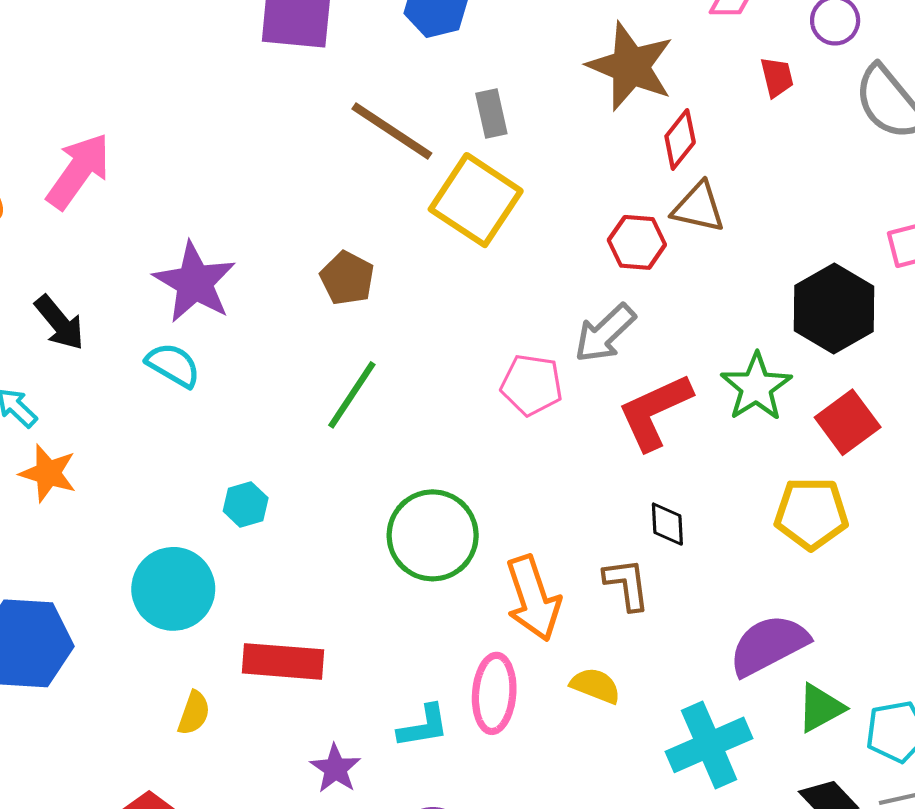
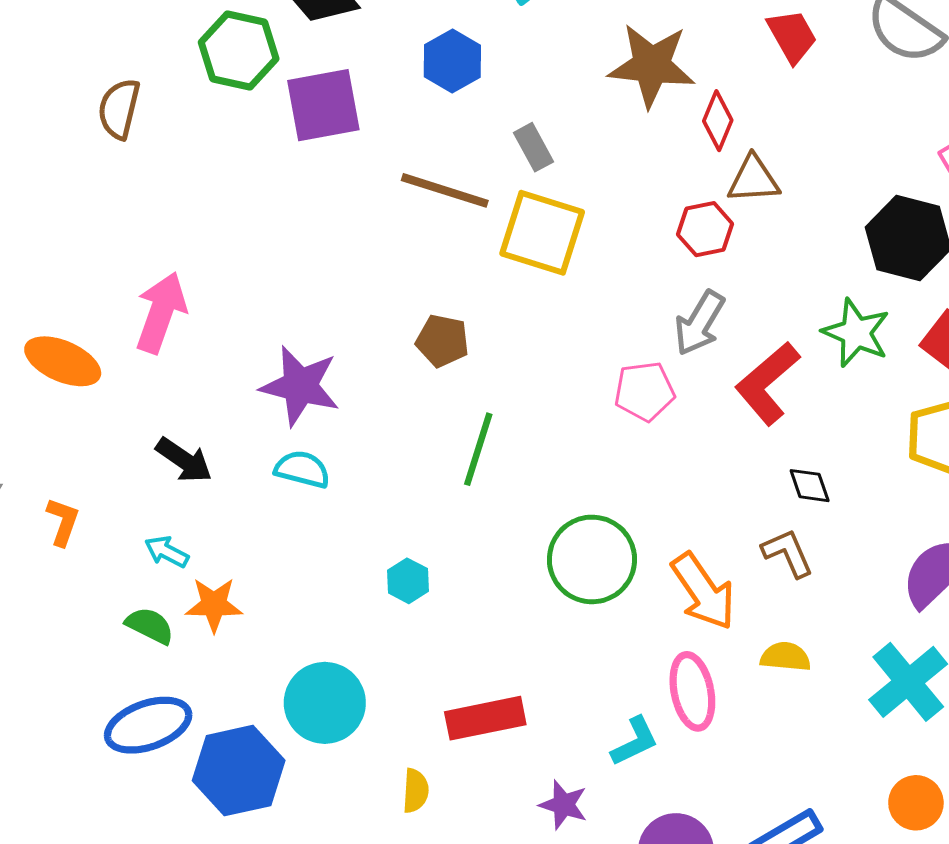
red trapezoid: (777, 77) -> (792, 36), size x1.4
cyan circle: (173, 589) -> (325, 703), moved

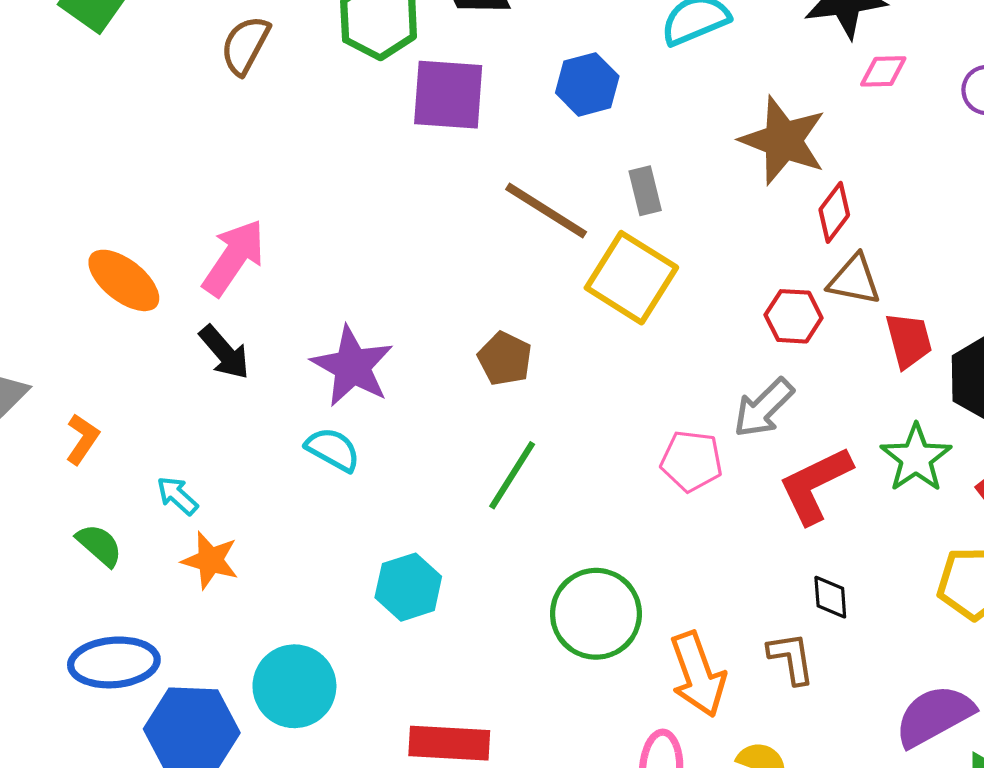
red trapezoid: (792, 36) -> (909, 340), moved
black arrow: (184, 460) -> (224, 352), moved
cyan hexagon: (408, 581) -> (408, 587), size x1.5
green semicircle: (150, 626) -> (99, 545), moved

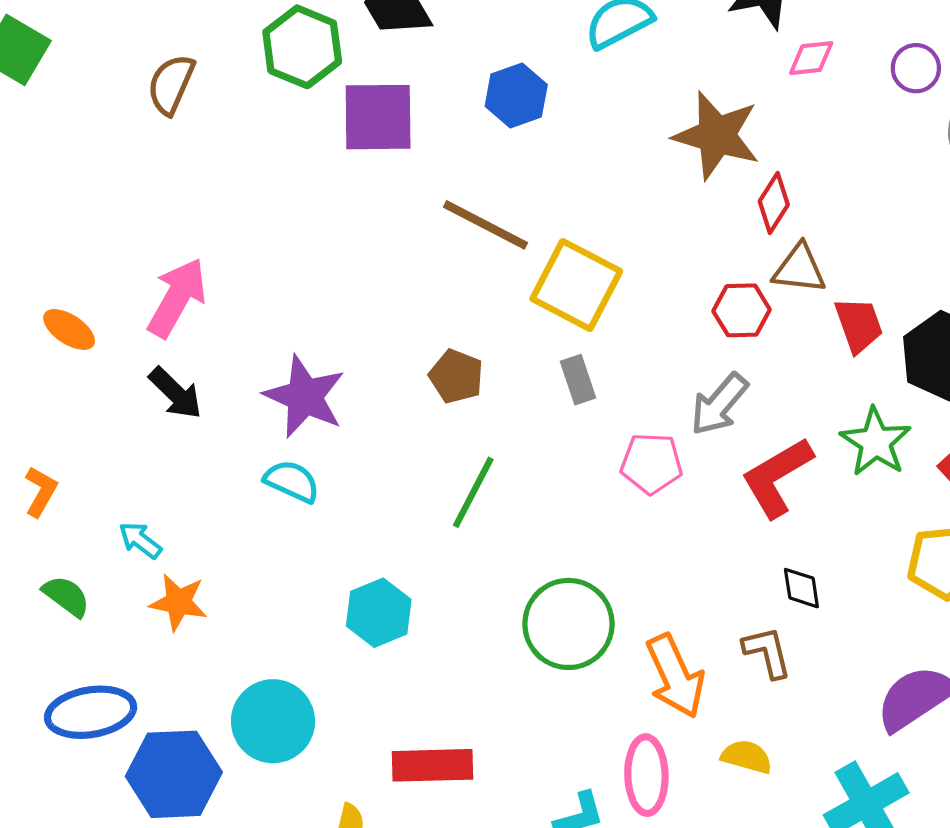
gray rectangle: (645, 191) -> (578, 380), moved
orange ellipse: (124, 280) -> (69, 329), size x0.7

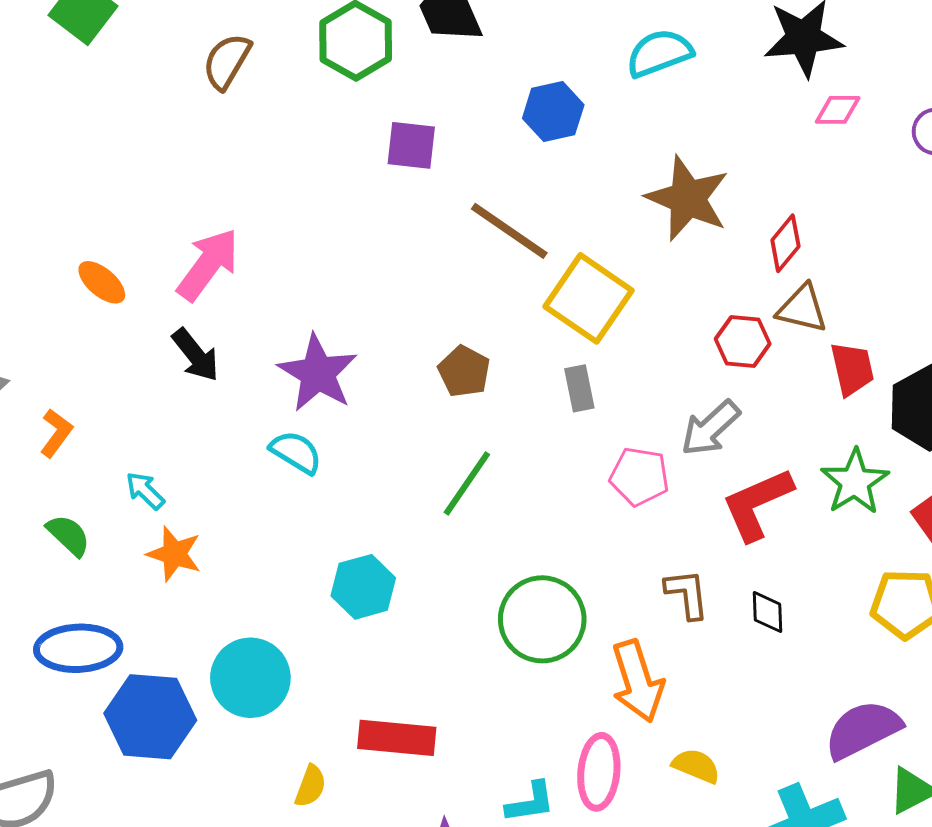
purple square: (378, 117) -> (411, 145), moved, size x0.7
brown star: (717, 135) -> (688, 198), moved
brown L-shape: (767, 652) -> (687, 594), moved

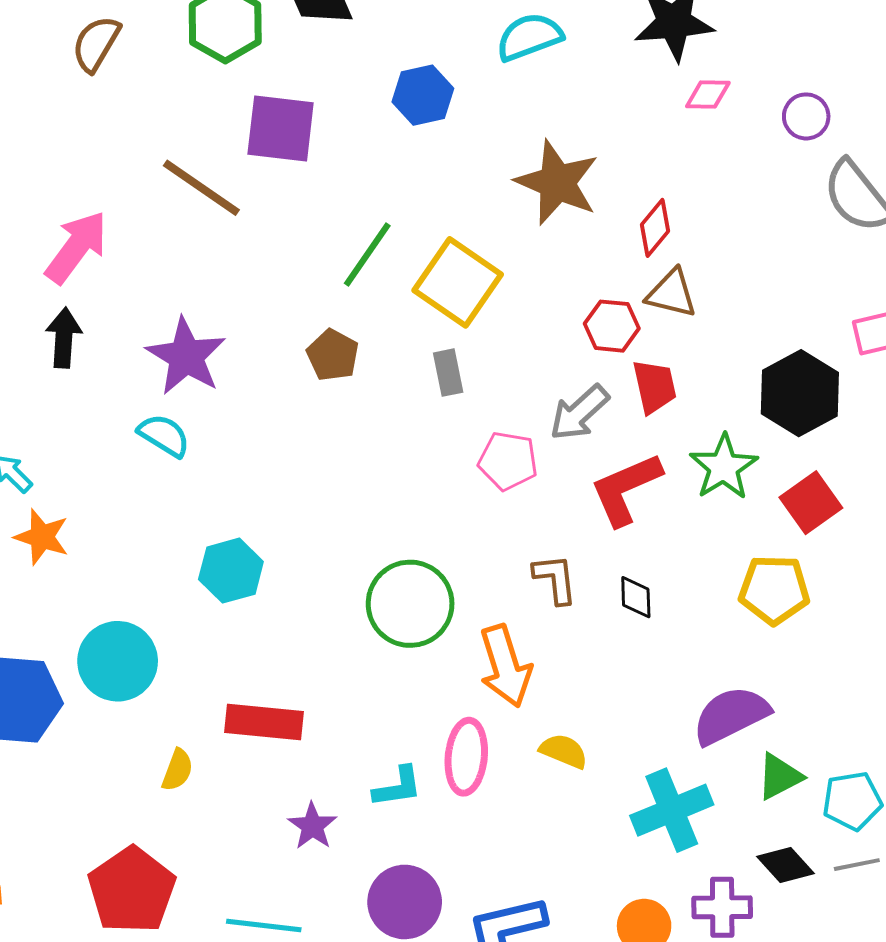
purple square: (411, 145) -> (281, 128), size x1.4
brown line: (509, 231) -> (201, 188), moved
black arrow: (196, 355) -> (64, 338), turned -138
red trapezoid: (852, 369) -> (654, 386), moved
green line: (467, 483) -> (367, 255), moved

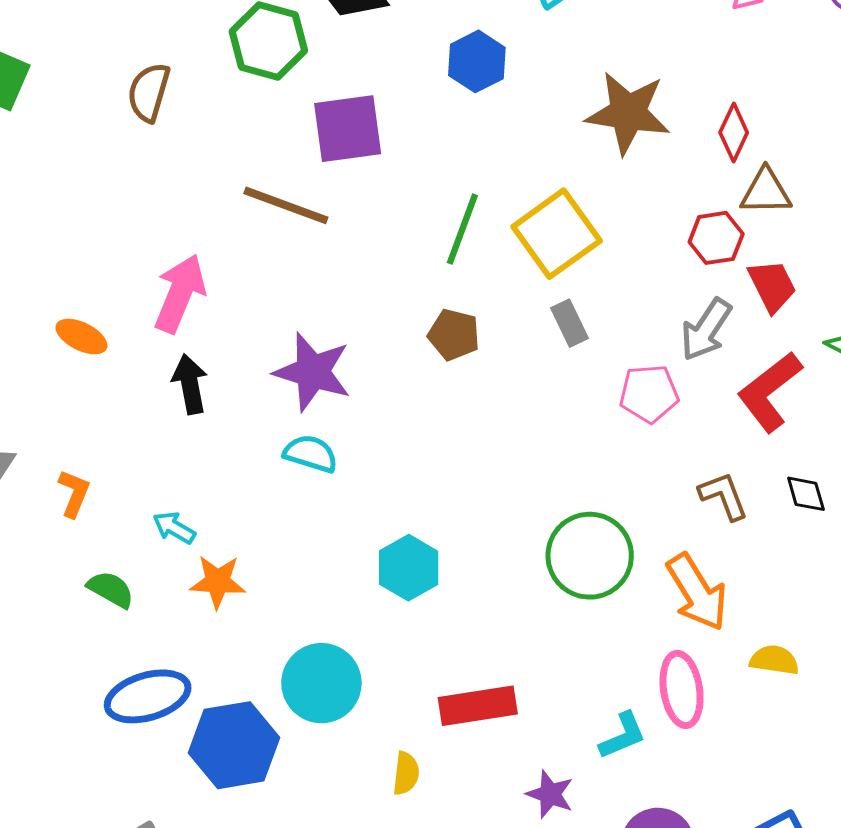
yellow square: (458, 282) -> (557, 234), turned 34

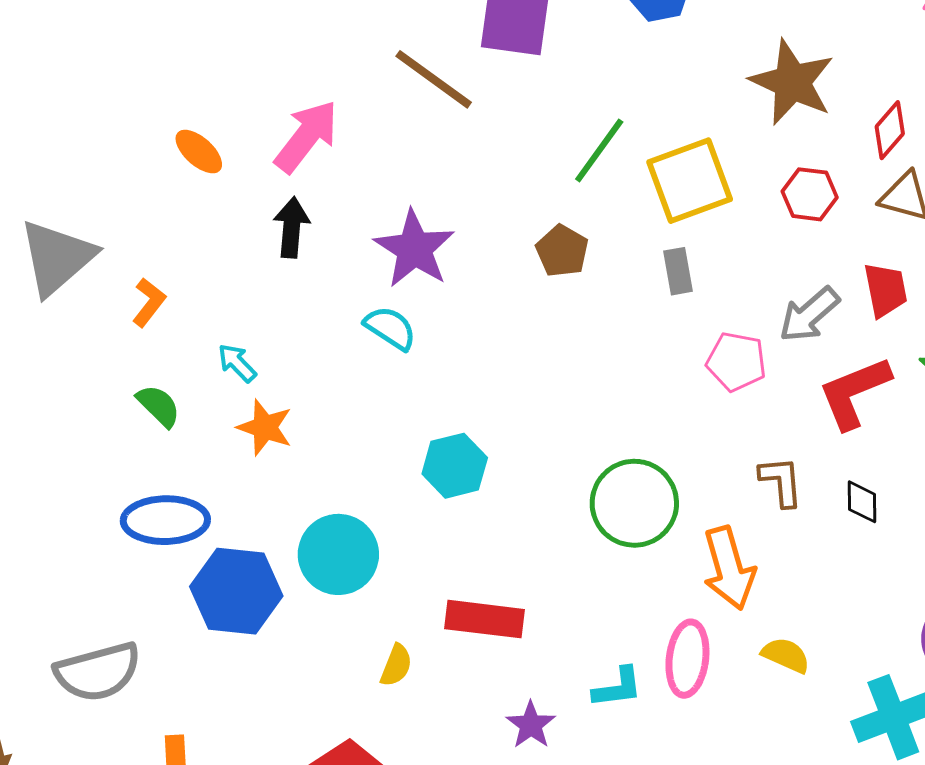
red hexagon: (716, 238) -> (810, 194), moved

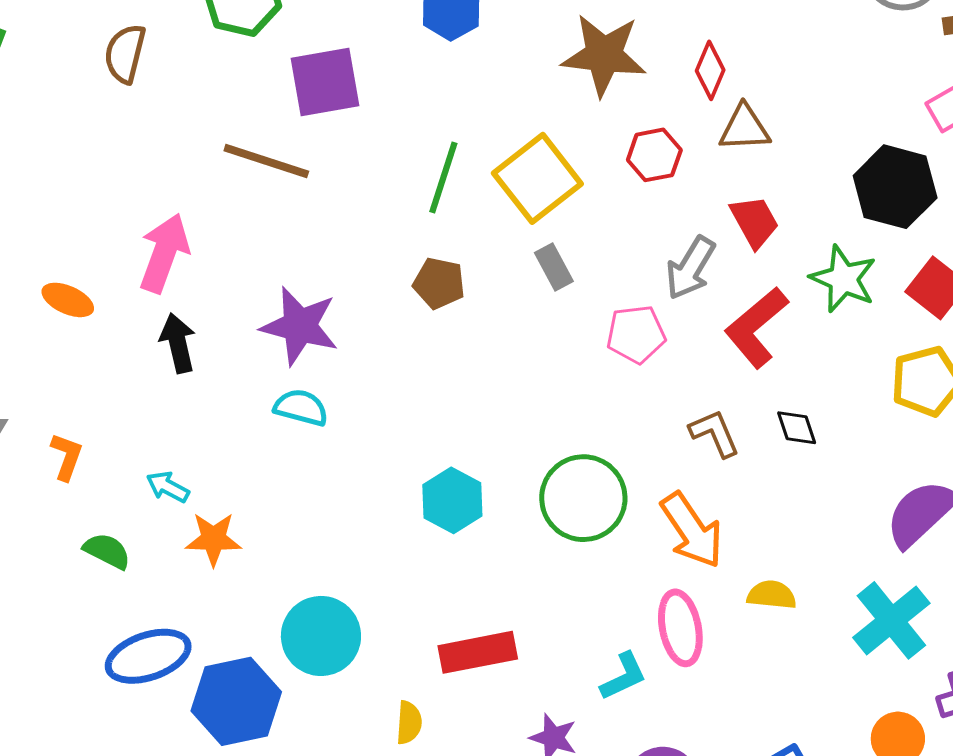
cyan hexagon: (455, 466) -> (452, 500), moved

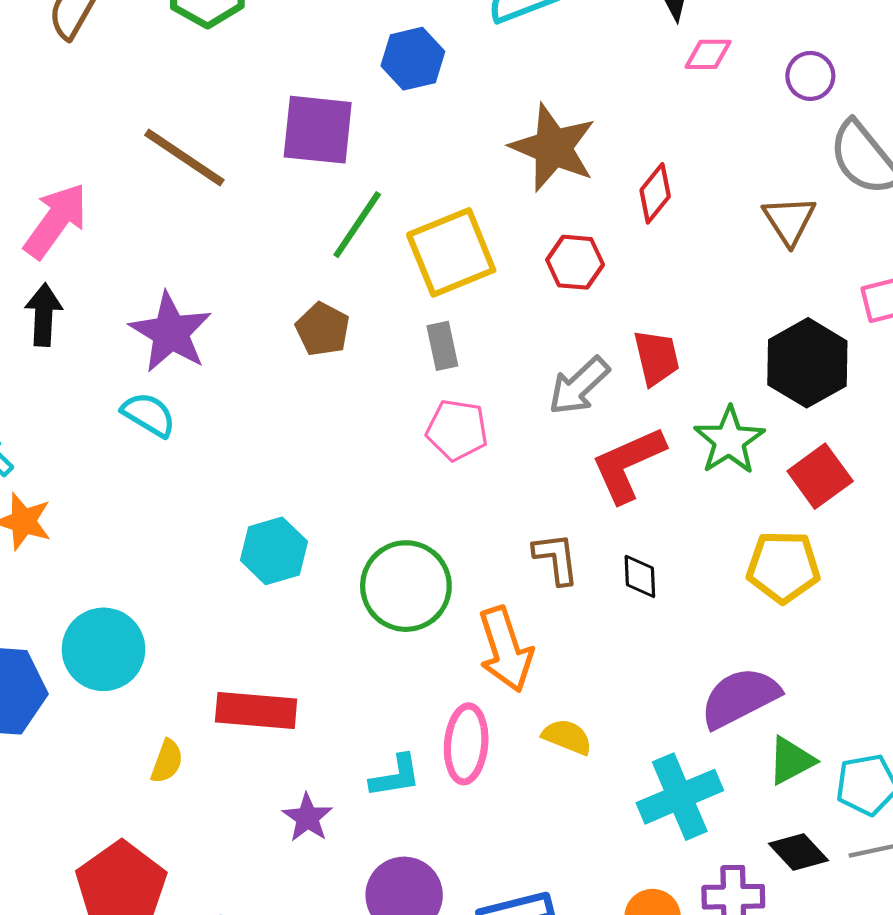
purple square: (325, 82) -> (318, 130), moved
brown triangle: (744, 128) -> (789, 220), moved, turned 44
pink pentagon: (636, 334) -> (457, 430), moved

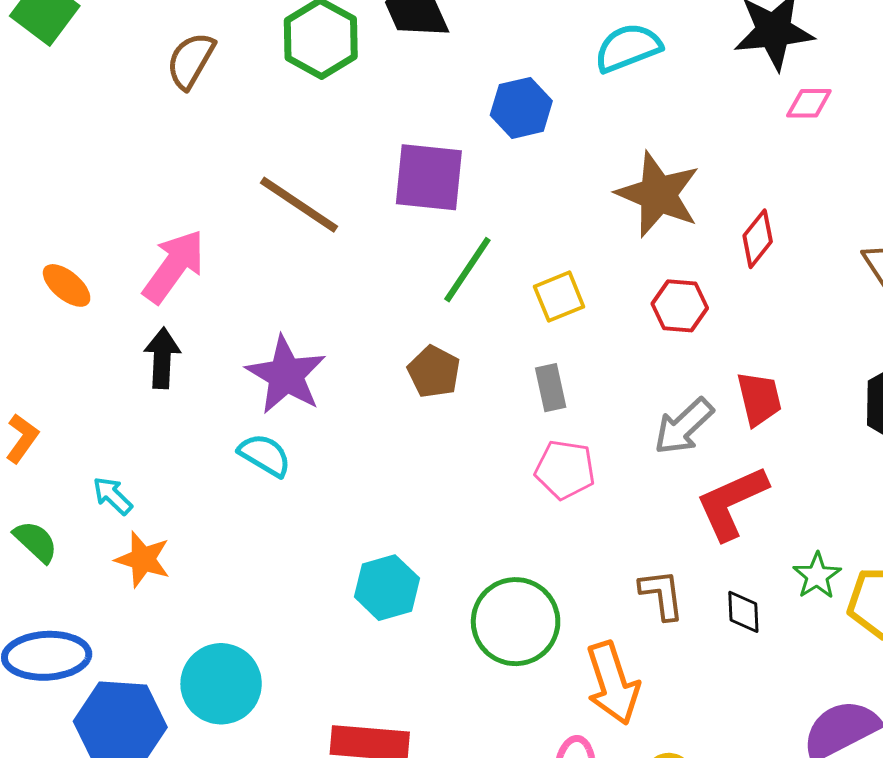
yellow square: (451, 252) -> (559, 297), size x0.6
green star: (729, 440) -> (817, 576), moved, size x0.7

